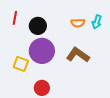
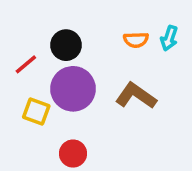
red line: (15, 18) -> (26, 64), moved, turned 40

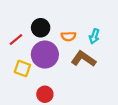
cyan arrow: (169, 38) -> (94, 36), moved
orange semicircle: (136, 40) -> (68, 36), moved

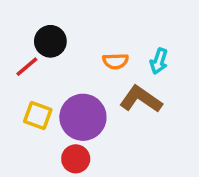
black circle: (41, 28) -> (50, 41), moved
purple circle: (45, 55) -> (83, 117), moved

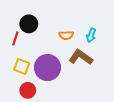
red line: (27, 67) -> (15, 38), turned -32
red circle: (76, 159) -> (28, 90), moved

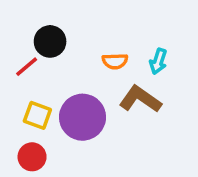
red line: (15, 38) -> (27, 67), turned 32
red circle: (28, 90) -> (32, 157), moved

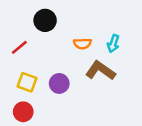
black circle: (50, 41) -> (45, 20), moved
purple circle: (83, 117) -> (59, 83), size x0.6

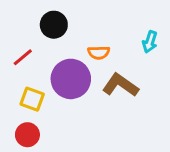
cyan arrow: (113, 44) -> (150, 42), moved
purple circle: (59, 83) -> (71, 79), moved, size x1.6

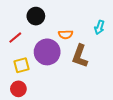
brown L-shape: (120, 85) -> (80, 56), turned -105
yellow square: (32, 99) -> (21, 65), turned -35

